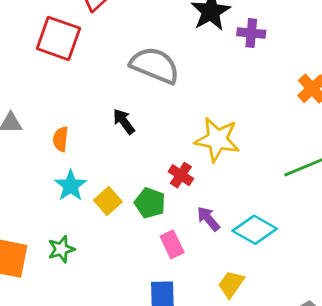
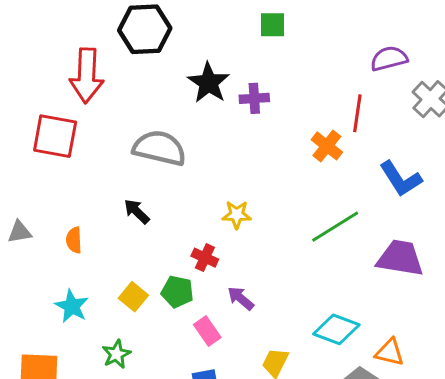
yellow star: (217, 140) -> (237, 215), size x0.6
cyan star: (71, 186) -> (72, 306), moved
cyan diamond: (255, 230) -> (336, 329), moved
green star: (61, 249) -> (116, 354), moved

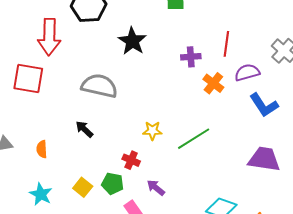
purple semicircle: (389, 59) -> (247, 72), moved
purple cross: (254, 98) -> (191, 57), moved
red line: (357, 113) -> (226, 44), moved
green line: (335, 227) -> (194, 139), moved

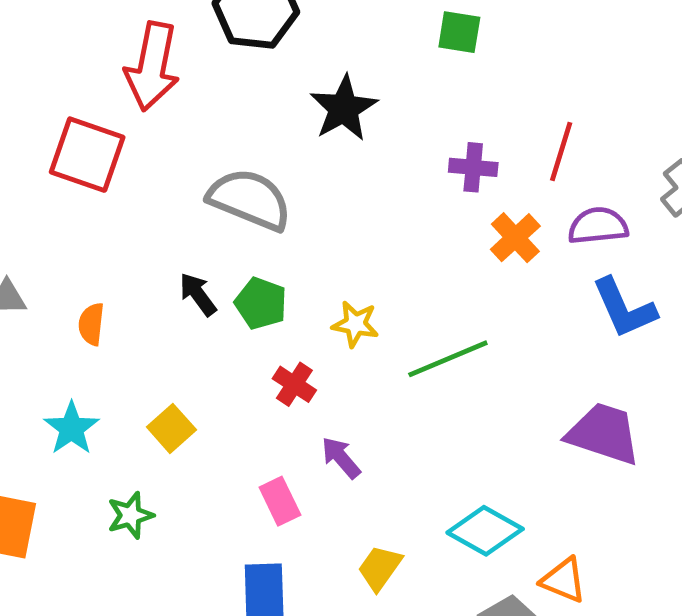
green pentagon: (113, 184) -> (261, 303), moved

